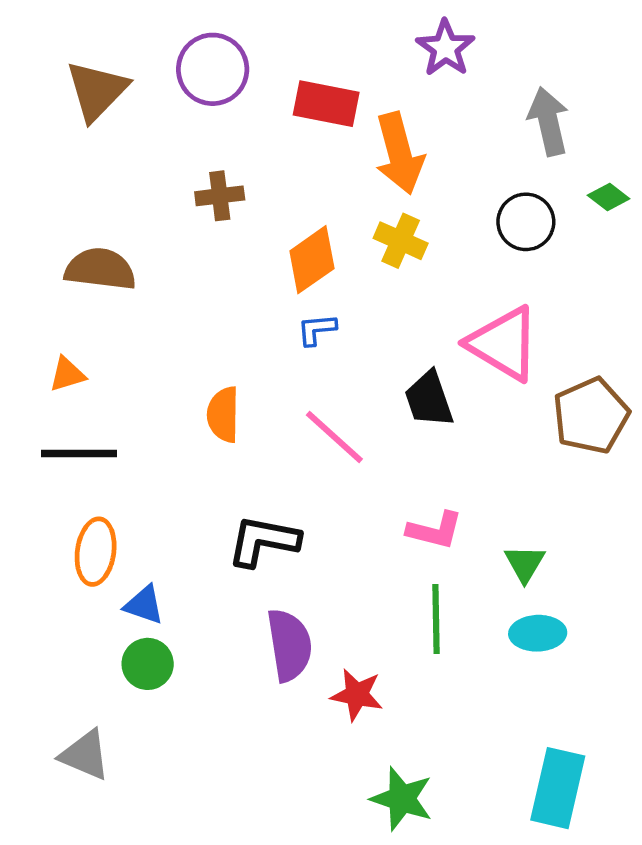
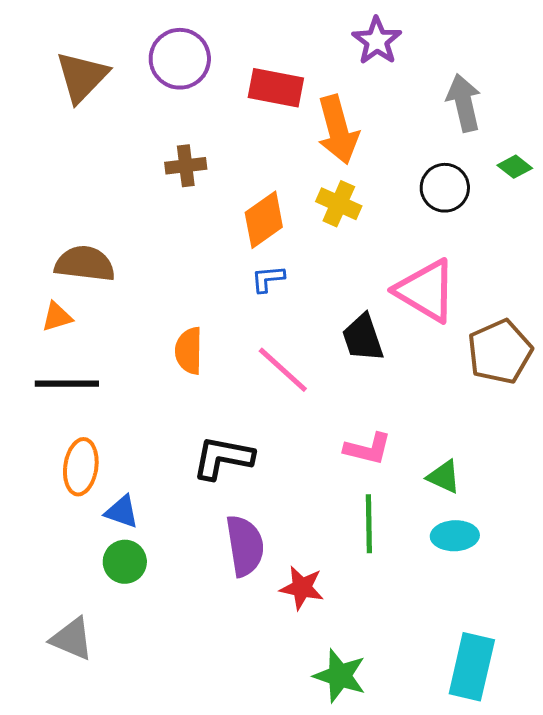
brown semicircle: (100, 269) -> (85, 264), moved
green triangle: (525, 563) -> (444, 477), turned -36

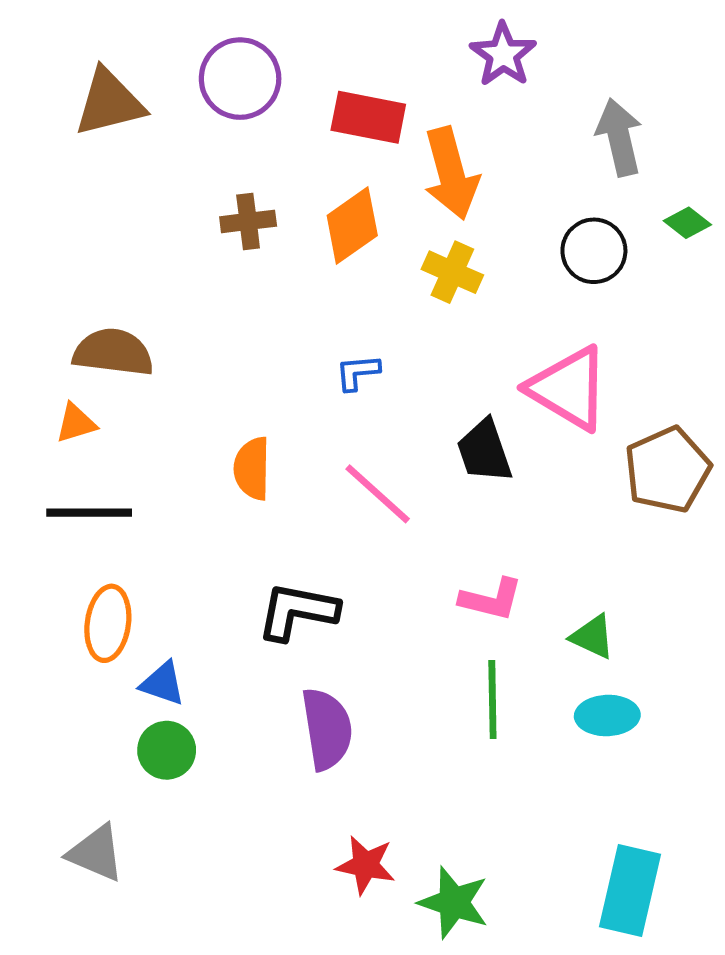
brown triangle: (82, 77) -> (109, 103), turned 32
orange diamond: (264, 220) -> (352, 225), moved
red star: (302, 588) -> (366, 865), moved

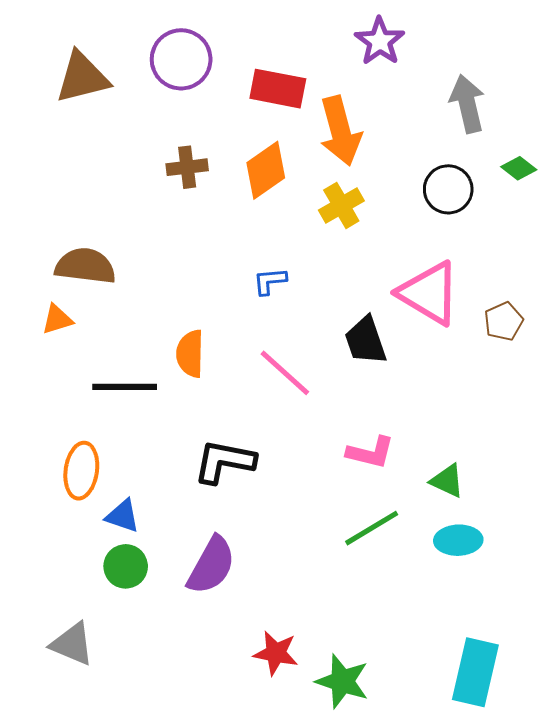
yellow cross: (452, 272) -> (341, 206), turned 36
brown pentagon: (667, 470) -> (504, 321), moved, size x0.6
black line: (89, 513) -> (125, 387), moved
green line: (492, 699) -> (372, 528), turned 60
purple semicircle: (327, 729) -> (211, 565), moved, turned 38

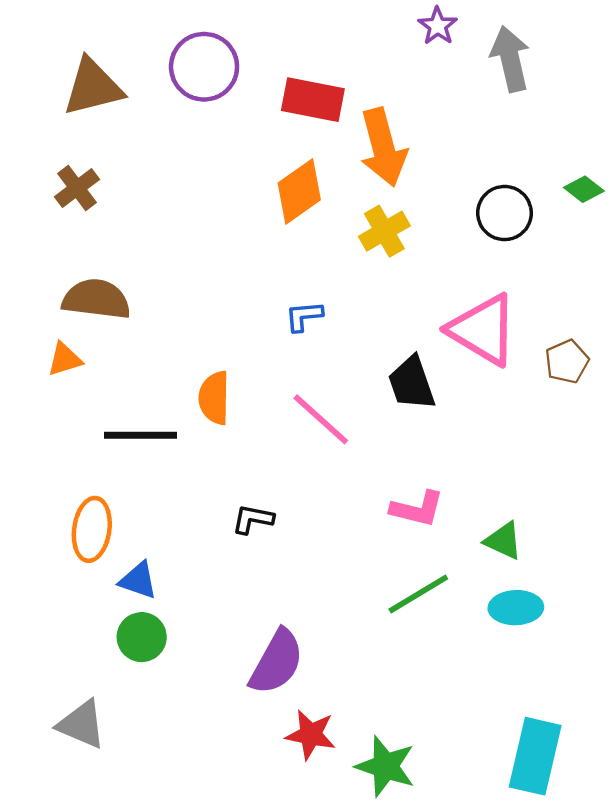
purple star: (380, 41) -> (438, 26), moved, size x0.7
gray arrow: (467, 104) -> (510, 59), moved
brown cross: (187, 167) -> (77, 188), moved, turned -30
black L-shape: (224, 462) -> (253, 519), size x0.6
purple semicircle: (211, 565) -> (277, 662), moved

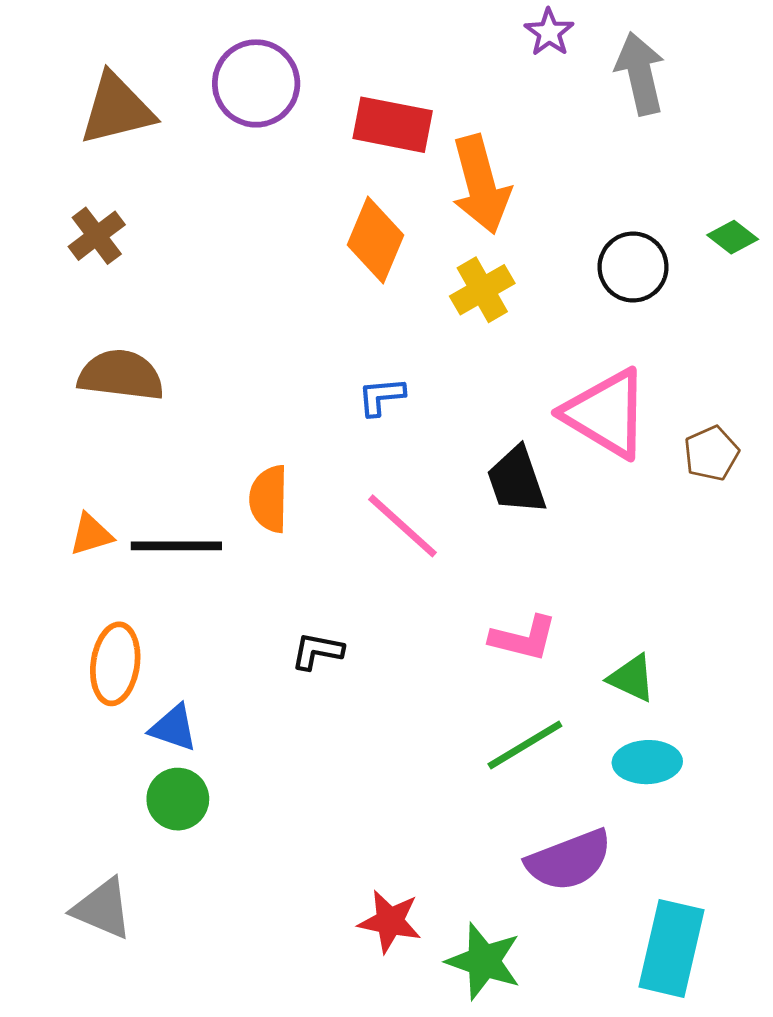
orange diamond: (299, 191) -> (376, 240), turned -32
orange triangle: (65, 359) -> (91, 534), moved
purple semicircle: (277, 662) -> (569, 860), moved, turned 40

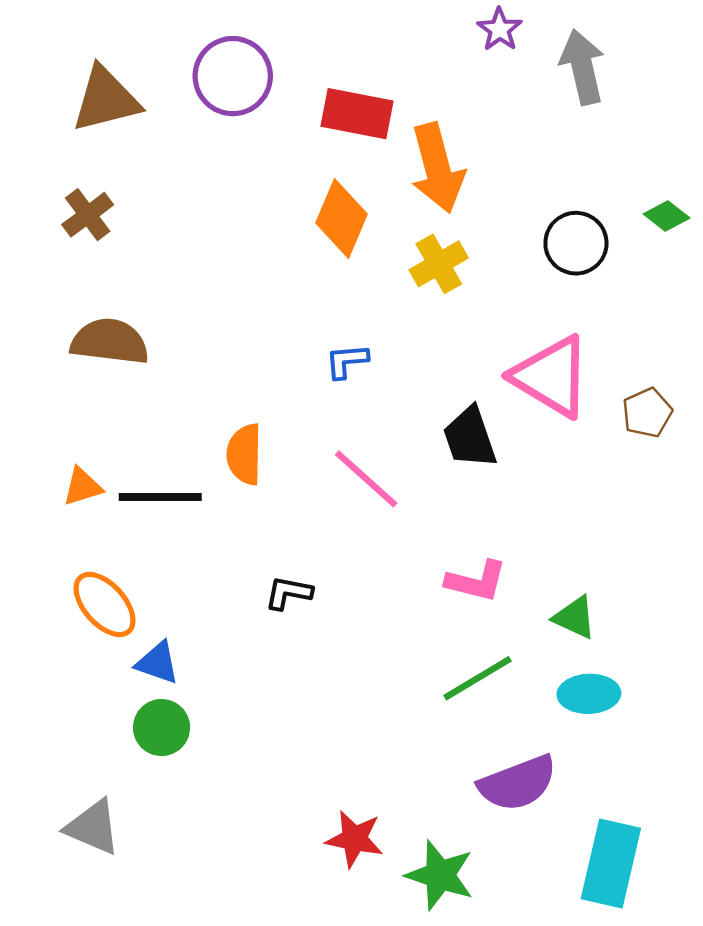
orange ellipse: (115, 664) -> (105, 604), turned -50

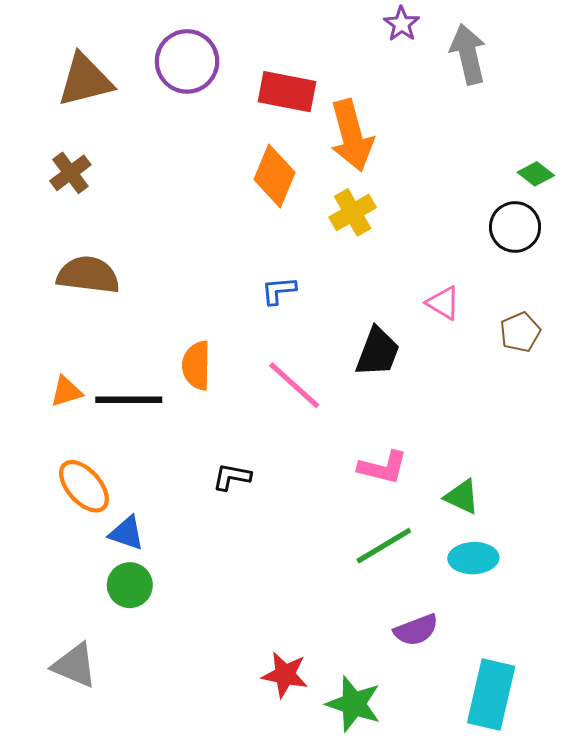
black circle: (576, 243) -> (515, 227), moved
pink triangle: (551, 377) -> (443, 303), size x0.5
black trapezoid: (470, 437) -> (378, 352), turned -140
purple semicircle: (518, 783) -> (416, 630), size x0.7

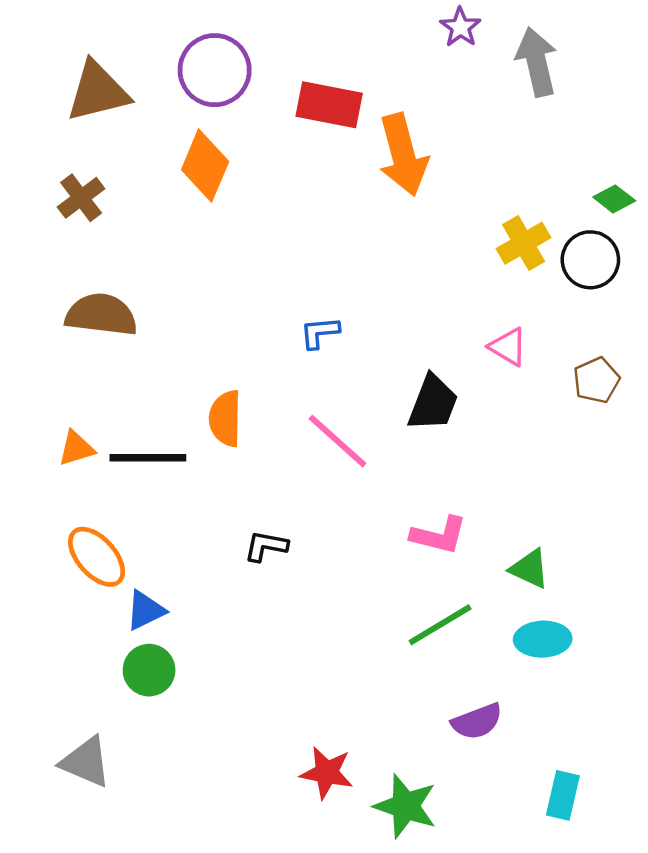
orange diamond: (274, 176) -> (205, 166), moved
yellow cross: (353, 212) -> (524, 243), moved
blue triangle: (127, 533) -> (145, 610), turned -45
cyan rectangle: (491, 694) -> (563, 795), size x0.6

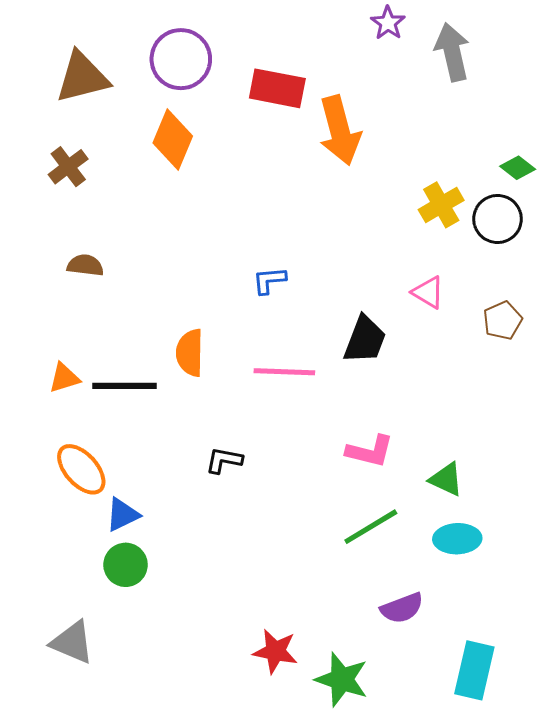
brown semicircle: (101, 315) -> (85, 265), size x0.6
pink line: (337, 441) -> (284, 372), turned -40
cyan rectangle: (563, 795) -> (474, 670), size x1.4

